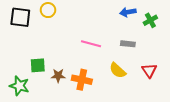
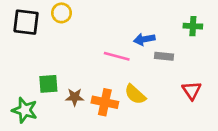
blue arrow: (128, 12) -> (144, 39), moved
green cross: (150, 20) -> (193, 26), turned 32
yellow semicircle: (118, 70) -> (135, 94), moved

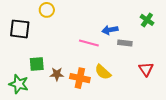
black square: (26, 22) -> (20, 29), moved
green cross: (193, 26) -> (147, 20), turned 32

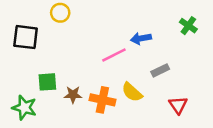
pink line: (89, 43) -> (114, 55), turned -42
gray rectangle: (125, 43) -> (160, 70), moved, turned -32
red triangle: (146, 69) -> (178, 105), moved

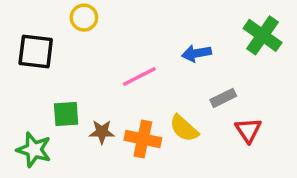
green cross: (188, 26) -> (263, 35), size x1.5
pink line: (114, 55) -> (139, 76), moved
red triangle: (178, 105) -> (248, 130), moved

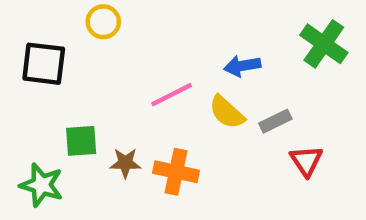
yellow semicircle: (184, 128) -> (227, 112), moved

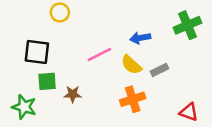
green cross: (324, 44) -> (188, 25), turned 32
black square: (44, 64) -> (37, 52), moved
red triangle: (306, 161) -> (189, 112), moved, turned -36
orange cross: (176, 172) -> (133, 99), moved, turned -30

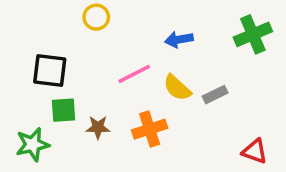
yellow circle: (60, 12) -> (96, 17), moved
blue arrow: (140, 38) -> (179, 40), moved
orange cross: (133, 99) -> (150, 129), moved
green star: (24, 107) -> (33, 145), turned -30

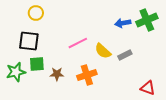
yellow circle: (96, 17) -> (36, 13), moved
blue arrow: (179, 40) -> (123, 23), moved
green star: (33, 145) -> (16, 72), moved

